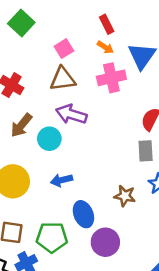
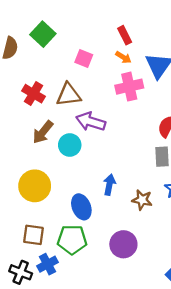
pink square: (64, 49) -> (84, 59), turned -36
brown triangle: (63, 79) -> (69, 95), moved
blue arrow: (62, 180) -> (109, 185), moved, turned 114
blue ellipse: (83, 214) -> (81, 207), moved

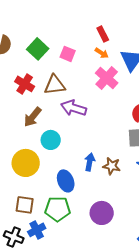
green square: (43, 34) -> (38, 49), moved
pink cross: (129, 87) -> (107, 78), turned -35
cyan circle: (70, 145) -> (51, 140), moved
brown star: (142, 200) -> (112, 166), moved

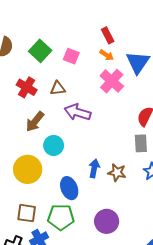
brown triangle: (55, 85) -> (58, 88), size x0.7

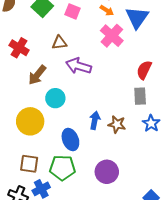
red cross: (27, 87) -> (19, 48), moved

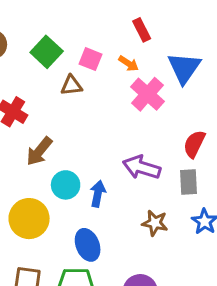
orange arrow: (107, 10) -> (128, 63), moved
brown triangle: (59, 43) -> (71, 85), moved
purple arrow: (79, 66) -> (142, 167), moved
blue arrow: (95, 120) -> (98, 194), moved

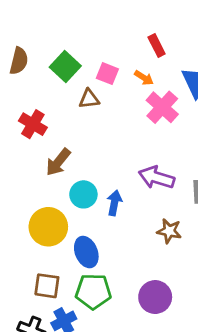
blue ellipse: (88, 245) -> (86, 252), moved

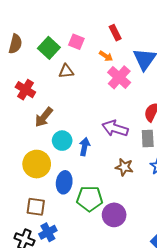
pink square: (107, 74) -> (76, 42), moved
blue ellipse: (86, 252) -> (64, 182), turned 30
green pentagon: (93, 291) -> (90, 199), moved

